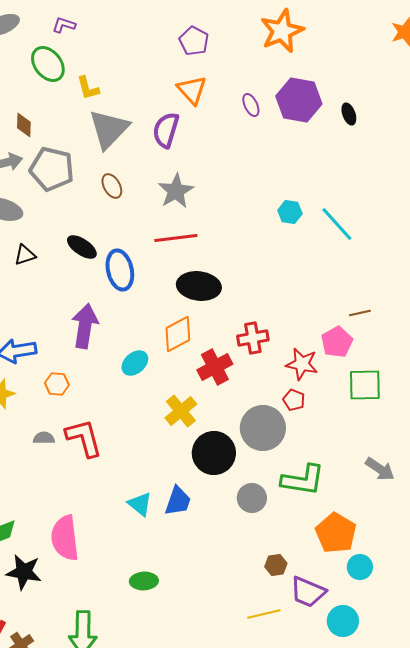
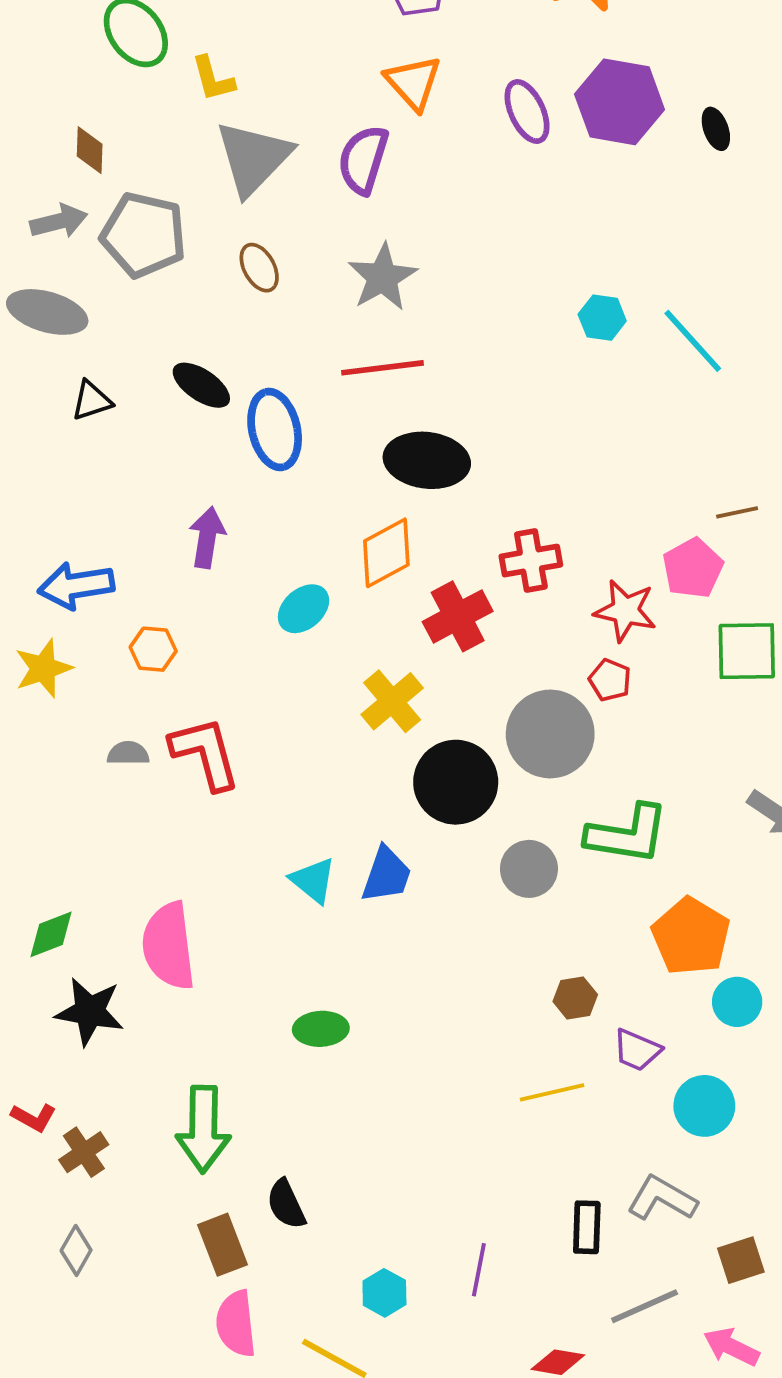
purple ellipse: (251, 105) -> (527, 112), size x1.4
purple arrow: (85, 326) -> (207, 537), size x0.7
purple trapezoid: (308, 592) -> (637, 1050), size x0.7

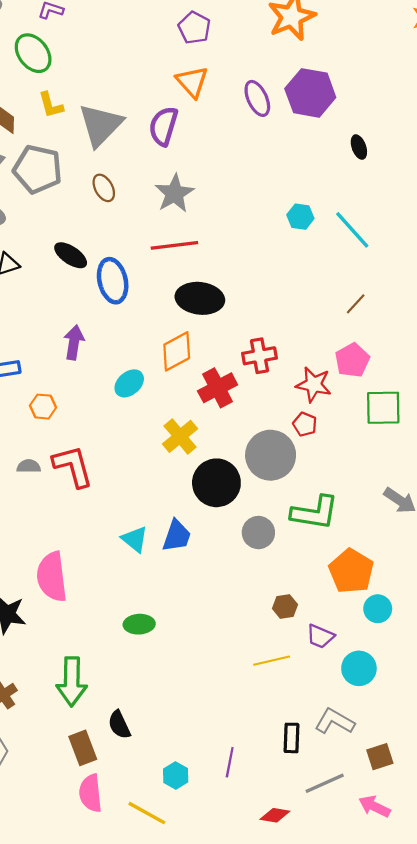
yellow L-shape: (213, 79) -> (51, 105), moved
black ellipse: (716, 129) -> (359, 147), moved
brown line: (737, 512) -> (356, 304), moved, turned -35

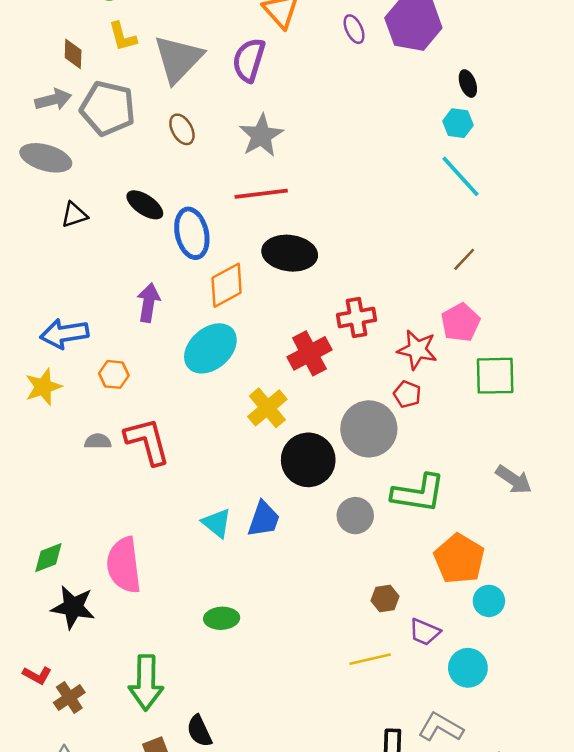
purple ellipse: (257, 98) -> (354, 29), size x0.7
cyan hexagon: (300, 217) -> (458, 123), moved
orange diamond: (177, 351) -> (227, 285), moved
cyan ellipse: (129, 383) -> (210, 348), size x1.6

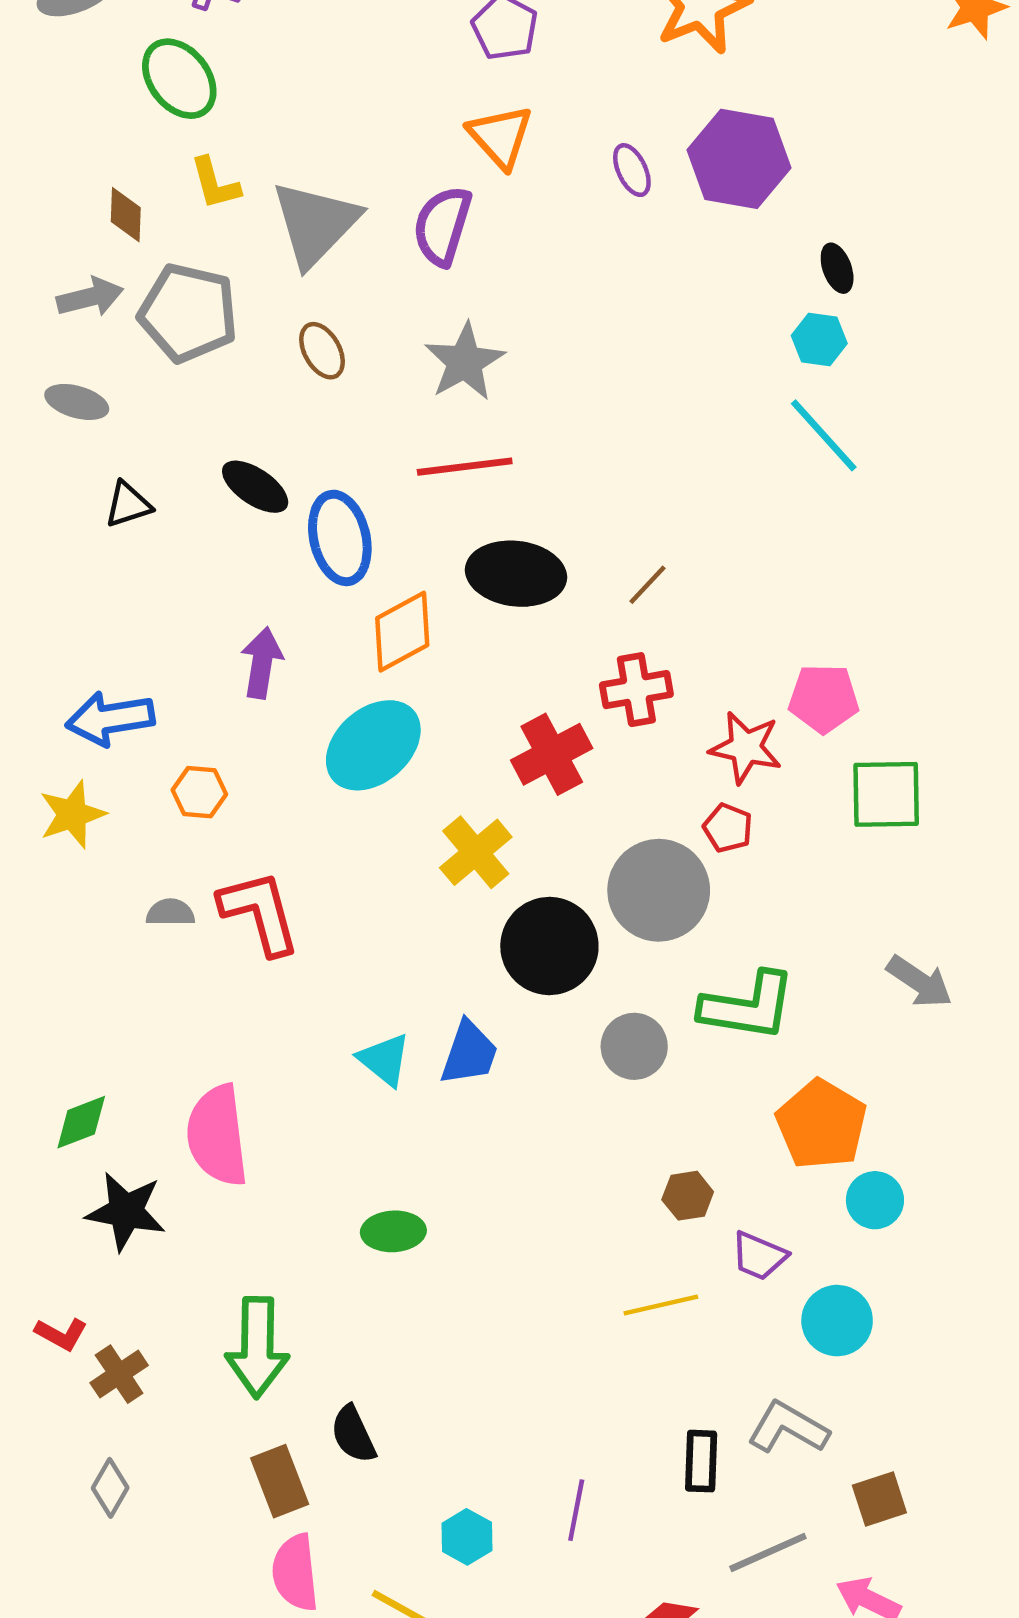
gray ellipse: (46, 158) -> (77, 402), size x0.7
brown line: (464, 259) -> (648, 585), moved
pink pentagon: (460, 322) -> (824, 698), turned 30

